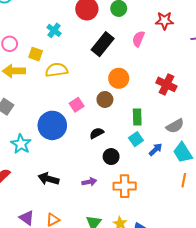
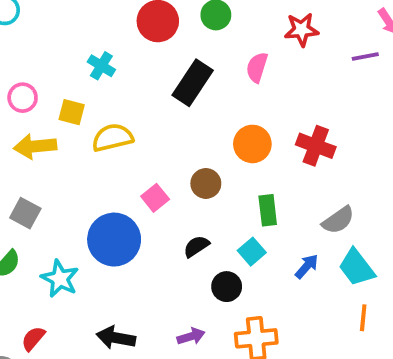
orange circle: (119, 78) -> (252, 144), moved
cyan square: (136, 139) -> (252, 252), moved

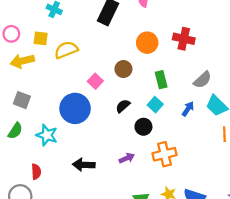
red semicircle: (33, 339) -> (36, 172), turned 144

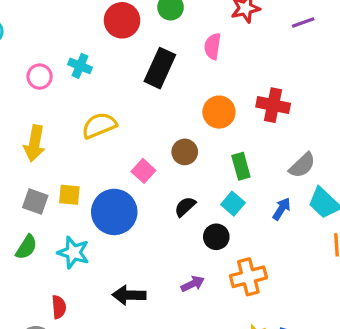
pink circle: (11, 34) -> (40, 77), moved
yellow square: (41, 38) -> (69, 195), moved
yellow arrow: (22, 61) -> (34, 143), turned -65

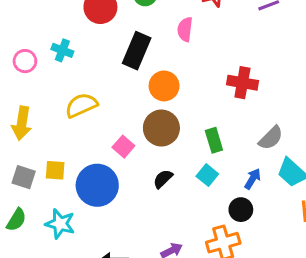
orange circle: (219, 112) -> (164, 86), moved
brown circle: (185, 152) -> (161, 128), size x1.5
black circle: (216, 237) -> (241, 210), moved

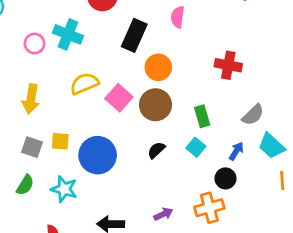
cyan cross: (62, 50) -> (68, 34), size x1.5
pink square: (123, 147) -> (119, 98), moved, size x1.4

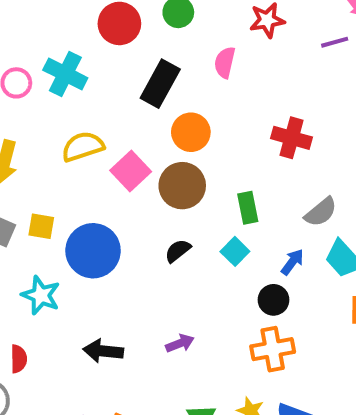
orange cross: (209, 208) -> (273, 349), moved

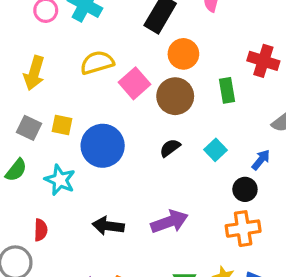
green rectangle: (248, 208) -> (227, 90), moved
purple arrow: (180, 343) -> (169, 222), size x1.6

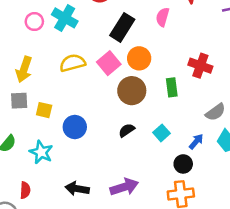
pink square: (135, 83) -> (109, 63), moved
gray square: (29, 128) -> (19, 101), moved, turned -30
blue circle: (103, 146) -> (75, 127), size x0.7

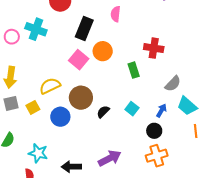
yellow semicircle: (73, 63) -> (50, 86), moved
brown circle: (132, 91) -> (81, 98), moved
yellow square: (44, 110) -> (33, 107), turned -32
cyan star: (41, 152) -> (38, 153), moved

